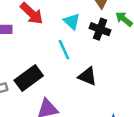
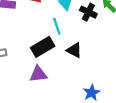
black rectangle: (29, 78) -> (43, 47), moved

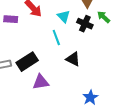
black rectangle: (43, 47) -> (27, 62), moved

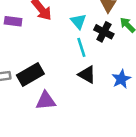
cyan line: (56, 38) -> (81, 47), moved
blue star: (90, 97) -> (121, 79), moved

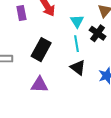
purple rectangle: (13, 21) -> (21, 13), turned 64
black rectangle: (30, 74) -> (41, 50), moved, turned -40

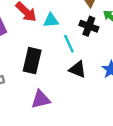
cyan triangle: (77, 21) -> (51, 20), moved, turned -48

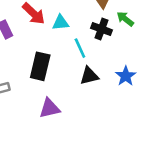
black triangle: (77, 69) -> (89, 76), turned -36

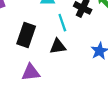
black triangle: (89, 76) -> (58, 46), moved

